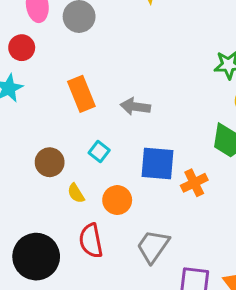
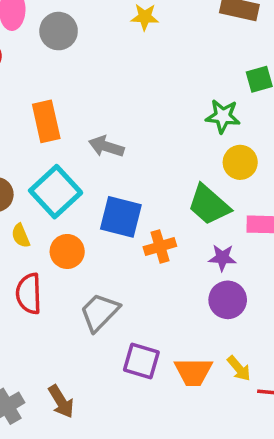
cyan square: (99, 151) -> (56, 192), size x2.0

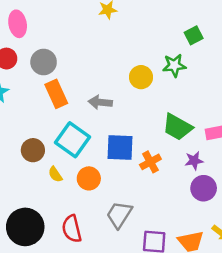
gray circle: (59, 31) -> (44, 62), moved
yellow circle: (240, 162) -> (141, 77), moved
red semicircle: (29, 294) -> (72, 229), moved

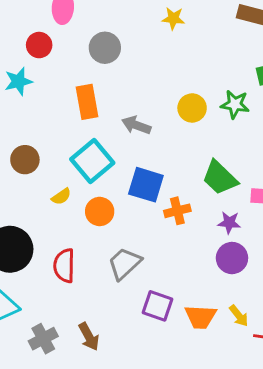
gray circle: (44, 62) -> (105, 48), moved
brown circle: (33, 150) -> (25, 160), moved
yellow semicircle: (55, 174) -> (61, 196), turned -105

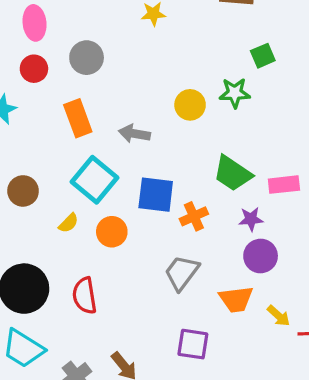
red circle: (39, 45) -> (34, 69), moved
gray trapezoid: (124, 263) -> (182, 273), moved
purple square: (158, 306) -> (193, 344), moved
orange trapezoid: (201, 317) -> (236, 299), moved

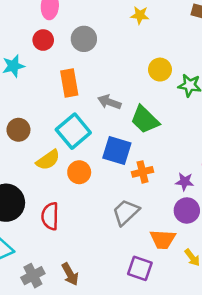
yellow circle: (190, 105) -> (160, 70), moved
green trapezoid: (233, 173) -> (145, 120), moved
yellow semicircle: (68, 223) -> (48, 160), size x1.5
purple square: (193, 344) -> (140, 268), moved

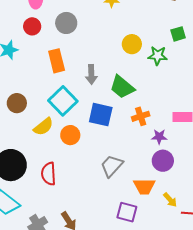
gray arrow: (109, 102) -> (91, 74), turned -108
orange cross: (142, 172) -> (141, 116), moved

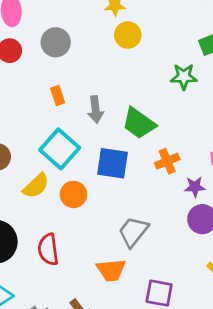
yellow circle: (132, 44) -> (128, 35), moved
orange rectangle: (57, 61) -> (58, 96), moved, size x0.6
orange trapezoid: (144, 186) -> (111, 270), moved

